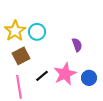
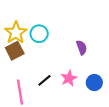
brown square: (21, 56) -> (15, 51), moved
pink star: (65, 74) -> (69, 78), size x0.7

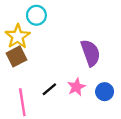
cyan circle: (39, 34) -> (36, 15), moved
purple semicircle: (82, 48) -> (90, 53), size x1.6

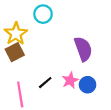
cyan circle: (36, 15) -> (43, 14), moved
blue circle: (105, 92) -> (88, 85), moved

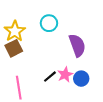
cyan circle: (43, 14) -> (49, 23), moved
black line: (45, 83) -> (50, 77), moved

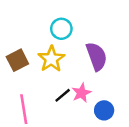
yellow star: (15, 31) -> (51, 59), moved
blue circle: (81, 79) -> (104, 110), moved

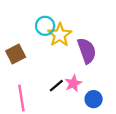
cyan circle: (61, 29) -> (45, 26), moved
yellow star: (51, 59) -> (60, 35), moved

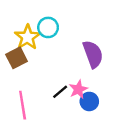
yellow star: (60, 35) -> (27, 37), moved
blue circle: (94, 99) -> (89, 101), moved

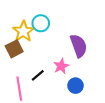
pink star: (78, 89) -> (61, 66), moved
black line: (60, 92) -> (38, 75), moved

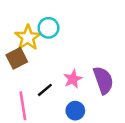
purple semicircle: (79, 46) -> (103, 80), moved
blue circle: (75, 86) -> (75, 111), moved

